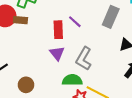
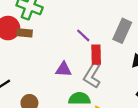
red rectangle: (58, 30) -> (96, 55), moved
purple triangle: (57, 53) -> (64, 69), turned -49

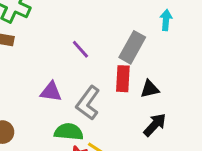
red rectangle: (96, 55) -> (123, 79), moved

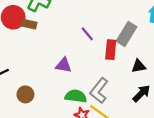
red rectangle: (123, 79) -> (111, 50), moved
gray L-shape: (88, 103) -> (99, 91), moved

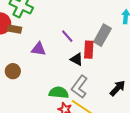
purple triangle: (63, 65) -> (39, 49), moved
black triangle: (139, 66) -> (77, 59), moved, turned 40
brown circle: (25, 94) -> (13, 71), moved

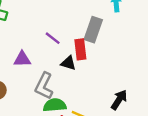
gray L-shape: (79, 87) -> (44, 86), moved
black arrow: (118, 88) -> (119, 100), moved

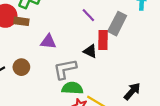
purple line: (53, 38) -> (88, 15), moved
gray L-shape: (44, 86) -> (65, 69), turned 45

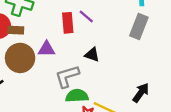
gray rectangle: (117, 24) -> (139, 27), moved
red rectangle: (103, 40) -> (68, 23), moved
brown circle: (21, 67) -> (20, 58), moved, size x1.6

